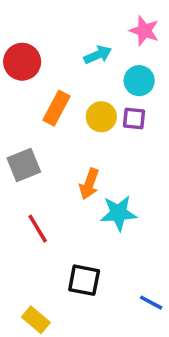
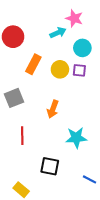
pink star: (144, 31) -> (74, 18), moved
cyan star: (118, 213) -> (76, 138), moved
red line: (38, 229) -> (22, 136), turned 30

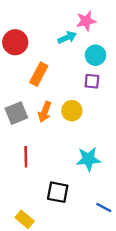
pink star: (74, 18) -> (86, 21), turned -30
yellow circle: (60, 69) -> (72, 111), moved
orange arrow: (53, 109) -> (45, 112), moved

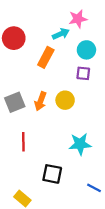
orange rectangle: (39, 74) -> (46, 57), moved

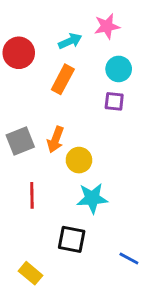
cyan arrow: (61, 34) -> (70, 41), moved
yellow circle: (65, 100) -> (79, 160), moved
cyan star: (80, 144) -> (92, 198), moved

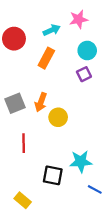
purple square: (114, 101) -> (84, 74), turned -32
cyan star: (92, 198) -> (81, 161), moved

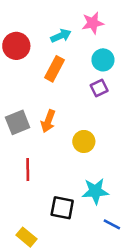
yellow circle: (58, 117) -> (84, 141), moved

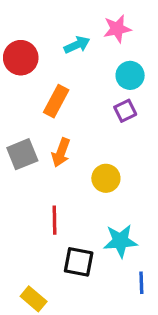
orange rectangle: (55, 69) -> (56, 101), moved
red line: (28, 170) -> (54, 220), moved
blue line: (112, 224) -> (141, 283), turned 60

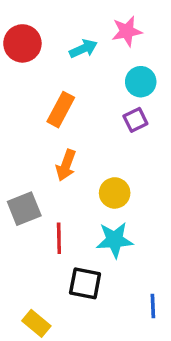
red circle: (21, 58) -> (22, 43), moved
gray square: (22, 154) -> (24, 209), moved
cyan star: (120, 241) -> (115, 240), moved

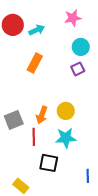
cyan arrow: (83, 49) -> (37, 30), moved
orange arrow: (66, 165) -> (42, 115), moved

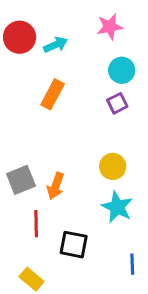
yellow circle: (66, 111) -> (113, 166), moved
orange arrow: (42, 115) -> (56, 186), moved
red line: (34, 137) -> (36, 224), moved
cyan star: (66, 138) -> (117, 207), moved, turned 30

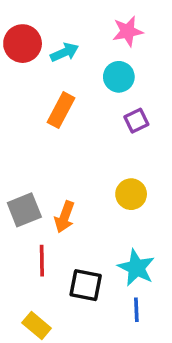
cyan circle: (122, 70) -> (119, 77), moved
cyan star: (117, 207) -> (136, 268), moved
blue line: (132, 264) -> (136, 310), moved

